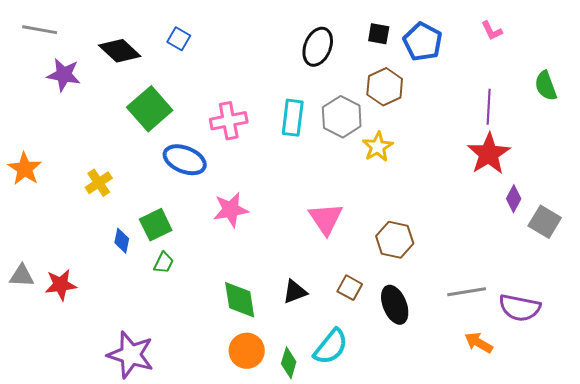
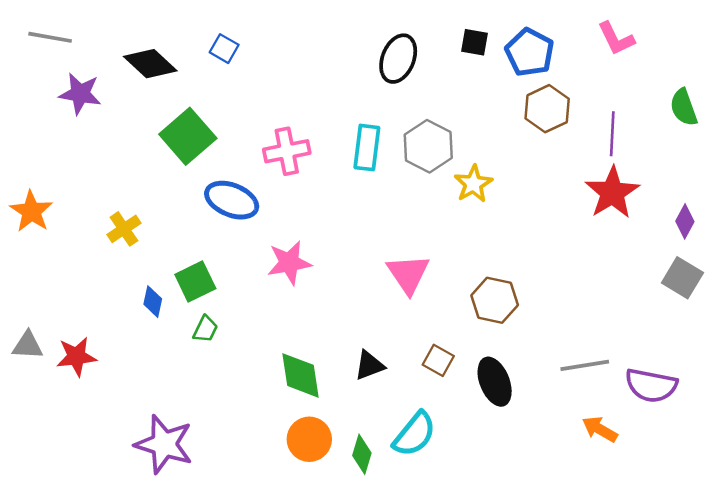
pink L-shape: (492, 31) -> (616, 39), size x1.4
brown hexagon: (385, 87) -> (547, 109), moved
purple diamond: (514, 199) -> (685, 221), moved

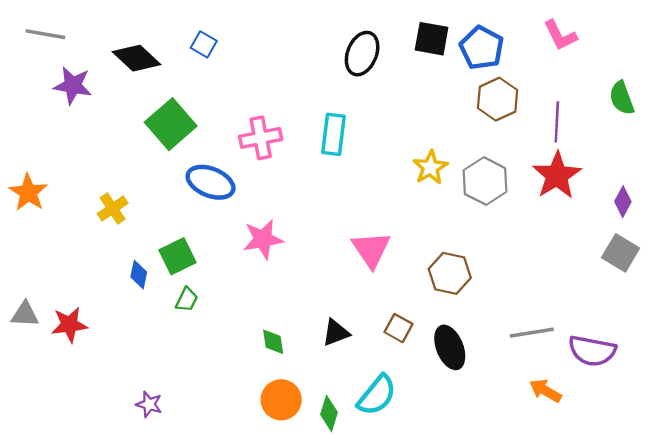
black square: (475, 42) -> (432, 39), size x1.4
gray hexagon: (428, 146) -> (485, 181), moved
green diamond: (301, 375) -> (273, 342), size x0.6
purple star: (164, 444) -> (149, 404), size x0.5

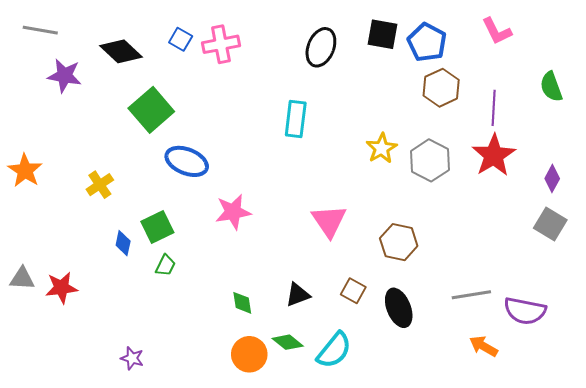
pink cross: (261, 138) -> (221, 44), moved
green diamond: (329, 413) -> (288, 342), moved, turned -68

